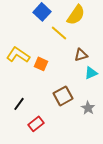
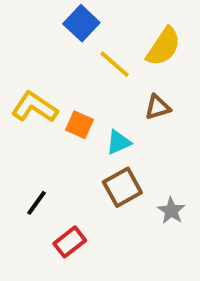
yellow semicircle: (76, 15) -> (163, 47), moved
cyan triangle: (91, 73) -> (119, 142), moved

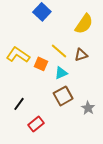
yellow line: (115, 64) -> (59, 51), moved

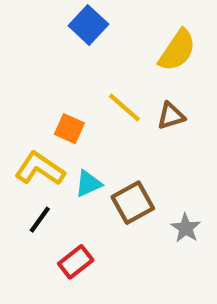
yellow L-shape: (18, 55) -> (40, 169), moved
orange square: (41, 64) -> (69, 129), moved
cyan triangle: (61, 73) -> (88, 184), moved

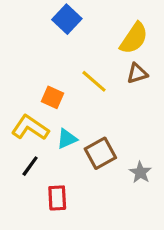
brown triangle: (171, 116) -> (137, 73), moved
red rectangle: (76, 262) -> (57, 198), turned -55

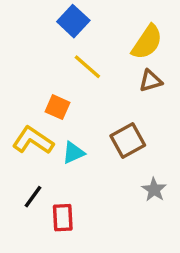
yellow line: (94, 81) -> (87, 67), moved
brown square: (100, 153) -> (128, 140), moved
black line: (30, 166) -> (33, 197), moved

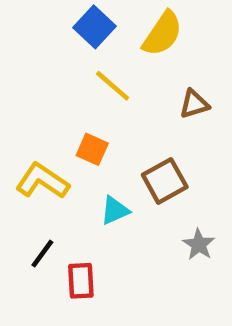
yellow semicircle: (147, 42) -> (162, 34), moved
orange square: (58, 107) -> (92, 149), moved
cyan triangle: (73, 153) -> (115, 210), moved

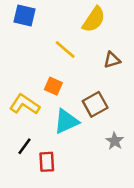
blue square: (94, 27) -> (25, 16), moved, turned -30
cyan triangle: (115, 210) -> (66, 121), size x1.5

